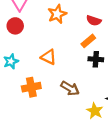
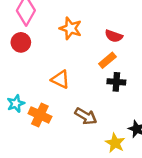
orange star: (57, 14) -> (71, 28), turned -30
cyan star: (11, 61) -> (16, 104), moved
orange cross: (31, 87) -> (40, 115), turned 36

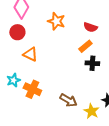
orange triangle: (60, 79) -> (30, 54), moved
brown arrow: (86, 116) -> (68, 100), moved

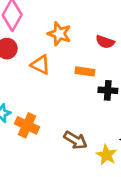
orange rectangle: (85, 46) -> (85, 71), moved, turned 48
orange triangle: (30, 54) -> (40, 65), moved

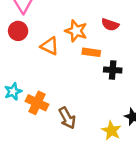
orange star: (59, 34) -> (76, 31), moved
brown arrow: (75, 140) -> (67, 118), moved, turned 30

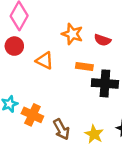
orange star: (76, 31) -> (72, 34), moved
black cross: (113, 70) -> (105, 83), size x1.5
yellow star: (111, 131) -> (94, 134), moved

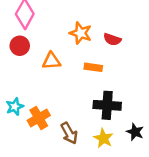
orange triangle: (45, 61) -> (51, 61), turned -30
black cross: (105, 83) -> (107, 105), moved
orange cross: (32, 115) -> (39, 118), turned 35

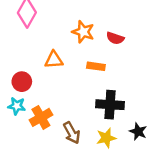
red circle: (20, 46) -> (22, 82), moved
cyan star: (15, 107) -> (17, 106), turned 30
yellow star: (103, 138) -> (106, 138), turned 30

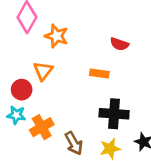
orange star: (83, 32) -> (56, 36), moved
orange triangle: (54, 60) -> (43, 71), moved, turned -48

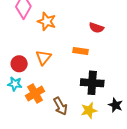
orange triangle: (43, 71) -> (43, 57), moved

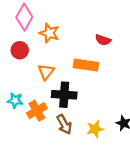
orange rectangle: (81, 51) -> (86, 65), size x1.5
red circle: (19, 64) -> (20, 50), moved
black cross: (92, 83) -> (64, 95), moved

